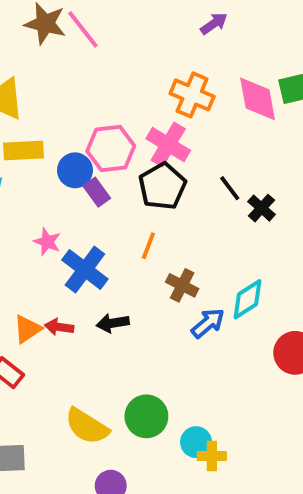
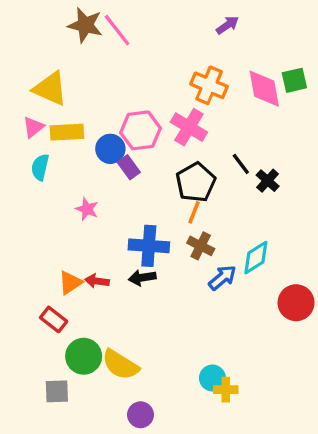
black pentagon: (162, 186) -> (196, 182), moved
orange line: (148, 246) -> (194, 212), moved
blue cross: (85, 270) -> (149, 246), moved, turned -33
green circle: (146, 416) -> (84, 356), moved

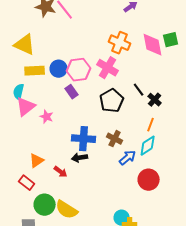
pink triangle: (33, 127) -> (26, 107), moved, size x1.5
blue circle: (110, 149) -> (59, 69), moved
orange line: (194, 212) -> (151, 125), moved
red arrow: (97, 281) -> (61, 172), moved, turned -152
red circle: (296, 303) -> (149, 180), moved

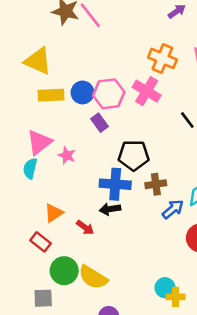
cyan semicircle: (19, 92) -> (30, 168), moved
black pentagon: (112, 101) -> (134, 155), moved, turned 30
brown cross: (115, 139) -> (156, 184), turned -35

